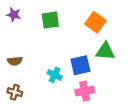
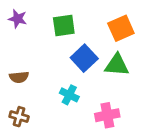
orange square: (96, 22) -> (121, 28), turned 30
green triangle: (105, 51) -> (117, 65), moved
blue square: (80, 65) -> (84, 58), moved, turned -30

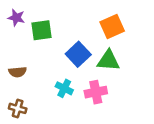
green square: (64, 26) -> (42, 30), moved
pink cross: (107, 115) -> (96, 92), moved

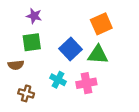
purple star: (16, 18) -> (34, 16), moved
green square: (42, 30) -> (32, 42), moved
brown cross: (18, 108) -> (26, 93), moved

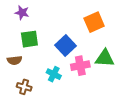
purple star: (34, 16) -> (22, 13), moved
green triangle: (98, 55) -> (105, 58), moved
pink cross: (86, 83) -> (80, 66), moved

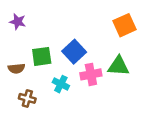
purple star: (22, 13) -> (18, 22), moved
orange square: (94, 22) -> (124, 25), moved
green square: (29, 39) -> (42, 56), moved

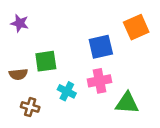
blue square: (74, 52) -> (101, 47), moved, turned 30
green triangle: (118, 66) -> (127, 103), moved

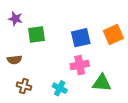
orange square: (136, 27) -> (113, 34), moved
green square: (46, 61) -> (37, 34), moved
cyan cross: (67, 91) -> (60, 88), moved

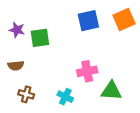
purple star: (15, 19) -> (17, 30), moved
orange square: (113, 34) -> (124, 19), moved
blue square: (81, 38) -> (88, 21), moved

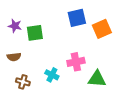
orange square: (124, 19) -> (102, 29), moved
cyan cross: (65, 97) -> (52, 75), moved

